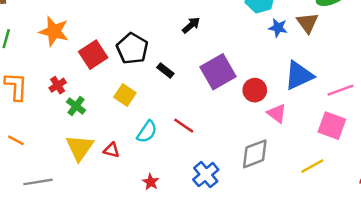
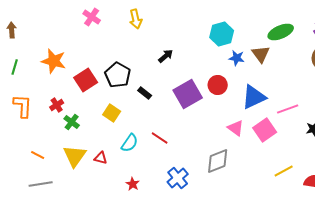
red circle: (255, 90) -> (218, 85), moved
pink square: (332, 126) -> (265, 130), moved, turned 35
orange line: (16, 140) -> (38, 155), moved
yellow line: (312, 166) -> (284, 171), moved

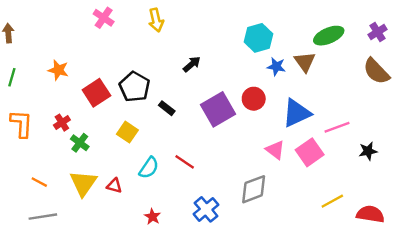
orange star: (54, 61) -> (58, 70), size x0.7

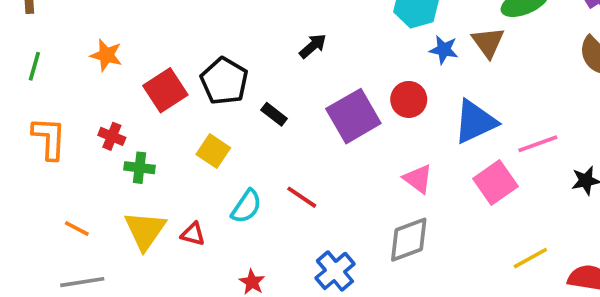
red cross: (62, 123) -> (112, 136), turned -35
green cross: (80, 143) -> (139, 168), turned -30
pink triangle: (275, 150) -> (418, 179), moved

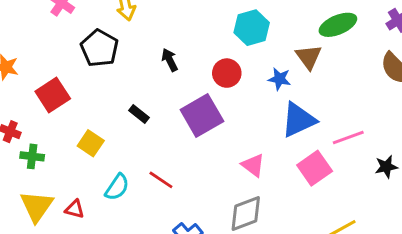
black arrow: (313, 46) -> (170, 60), turned -75
blue star: (444, 50) -> (279, 79), moved
black pentagon: (224, 81) -> (99, 48), moved
red circle: (409, 99) -> (227, 73), moved

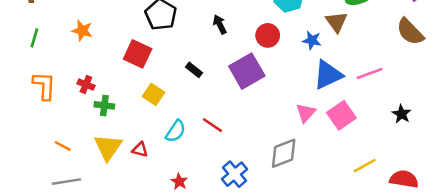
red square: (53, 95) -> (138, 54), moved, turned -32
pink line: (348, 137) -> (370, 73), moved
pink triangle: (253, 165) -> (306, 113), moved, turned 35
black star: (386, 167) -> (401, 114), turned -30

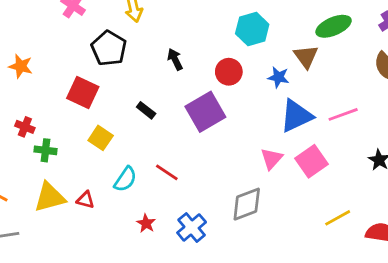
yellow triangle: (108, 147) -> (50, 197), turned 40
red star: (179, 182) -> (146, 223), moved

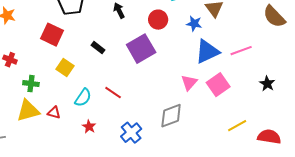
green cross: (45, 150) -> (31, 84), moved
red star: (146, 223) -> (89, 127), moved

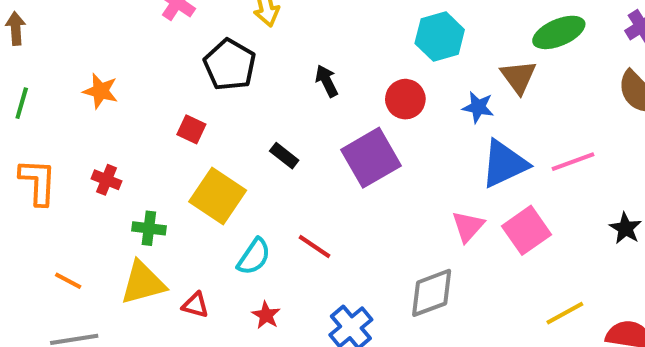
red square: (52, 35) -> (191, 129), size x0.6
yellow square: (65, 68) -> (218, 196), size x1.5
red triangle: (54, 113) -> (195, 305), moved

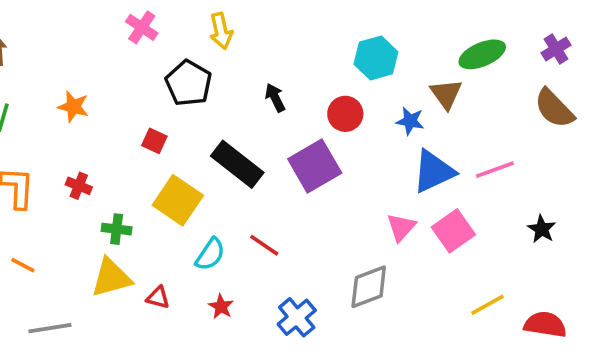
black rectangle: (284, 156) -> (237, 164), size x2.0
orange line: (68, 281) -> (23, 265), moved

